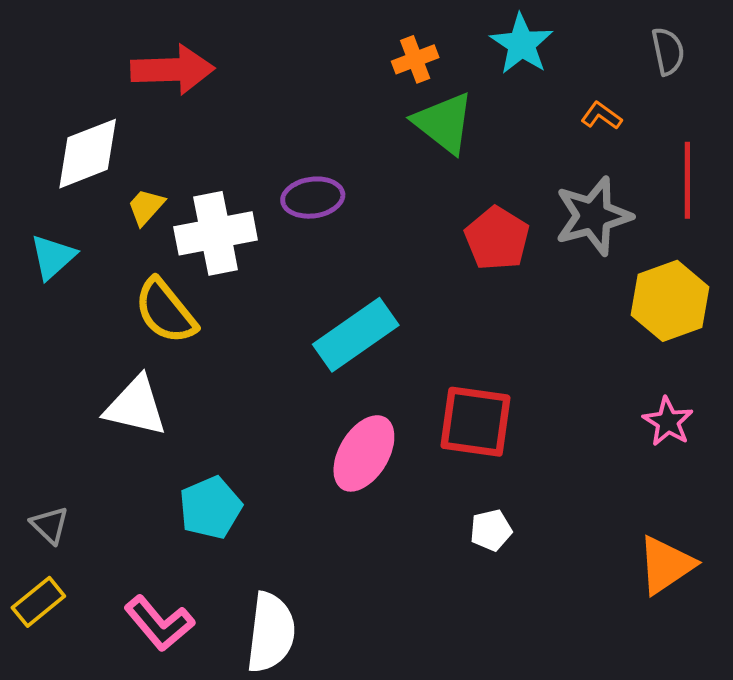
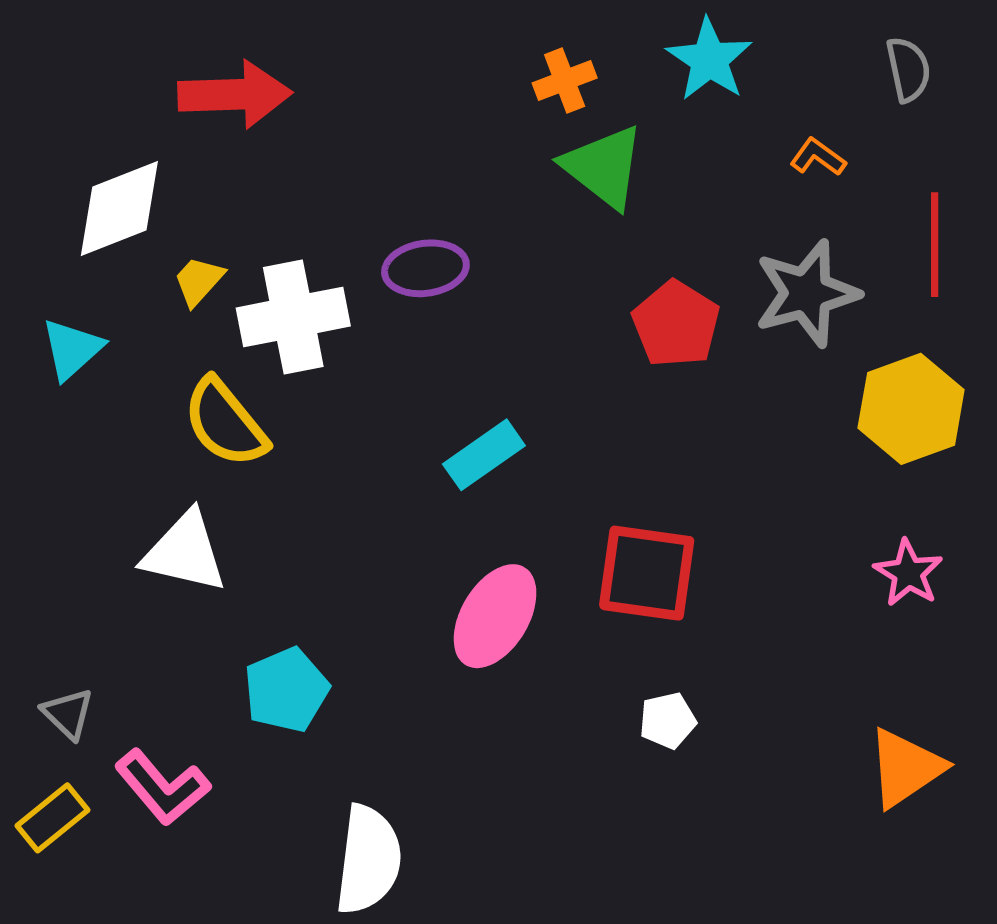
cyan rectangle: (356, 335) -> (484, 455), size x0.7
pink L-shape: (159, 623) -> (162, 787), moved

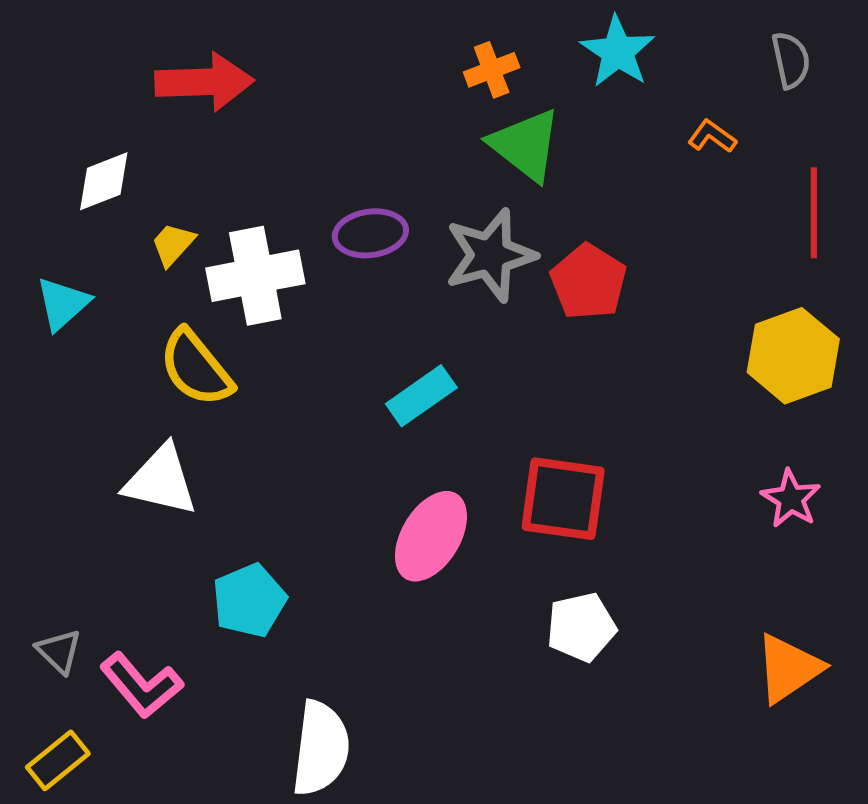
white diamond: (119, 209) -> (104, 181), size x0.7
gray star: (807, 293) -> (490, 255), moved
gray triangle: (68, 714) -> (59, 651), moved
white pentagon: (668, 721) -> (581, 627), size x1.4
yellow rectangle: (53, 818) -> (58, 760), moved

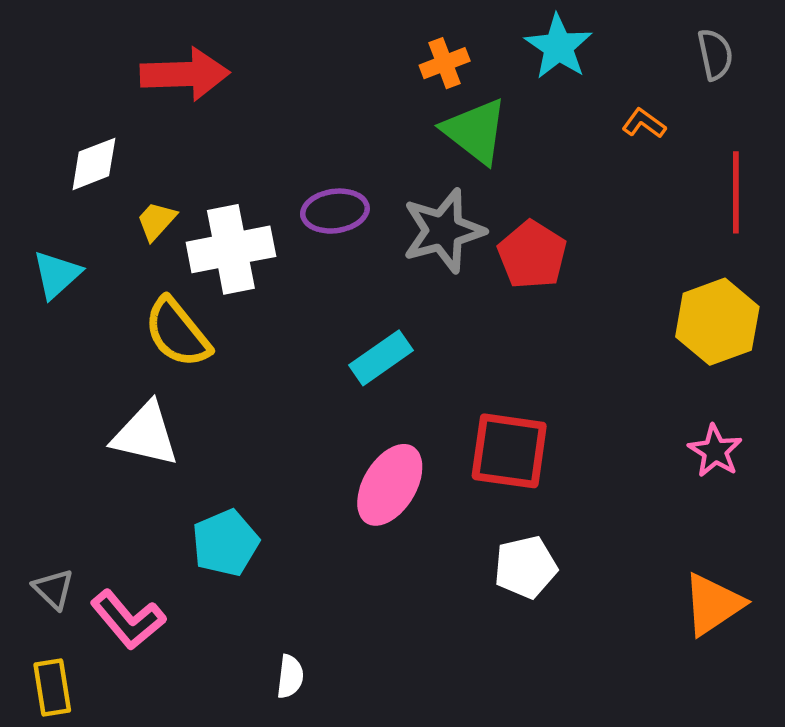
white semicircle: (321, 748) -> (290, 677), size x0.5
yellow rectangle: (58, 760) -> (52, 688), turned -60

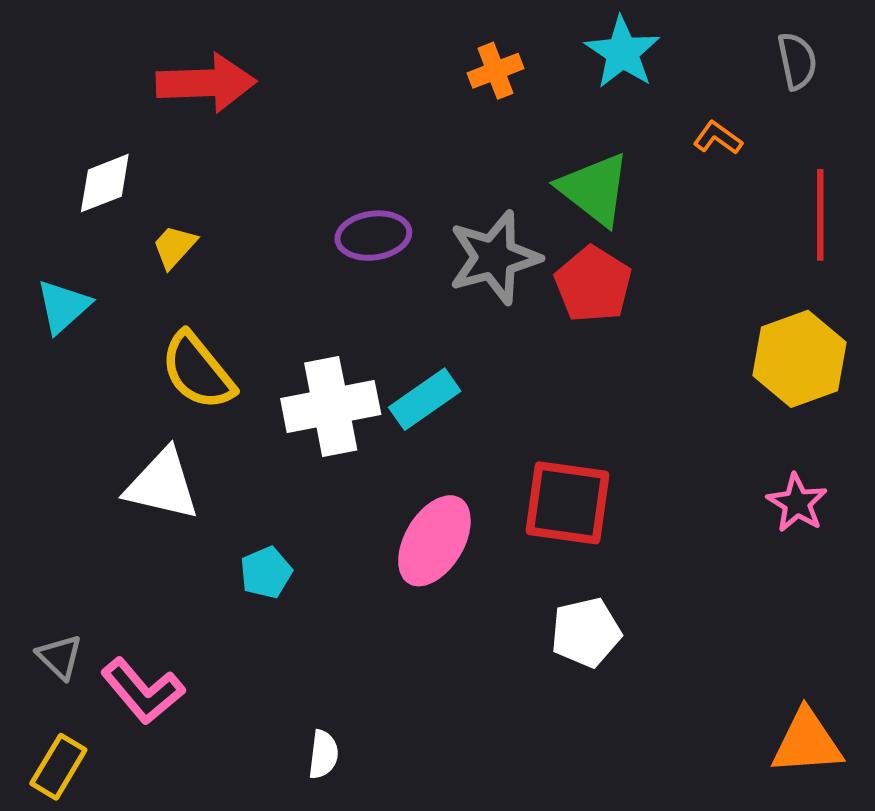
green triangle: (475, 131) -> (594, 189), moved
white cross: (231, 249) -> (331, 406), moved
cyan pentagon: (225, 543) -> (266, 573), moved, size x0.7
orange triangle: (713, 604) -> (807, 742), moved, turned 30
yellow rectangle: (52, 688) -> (58, 767), turned 40

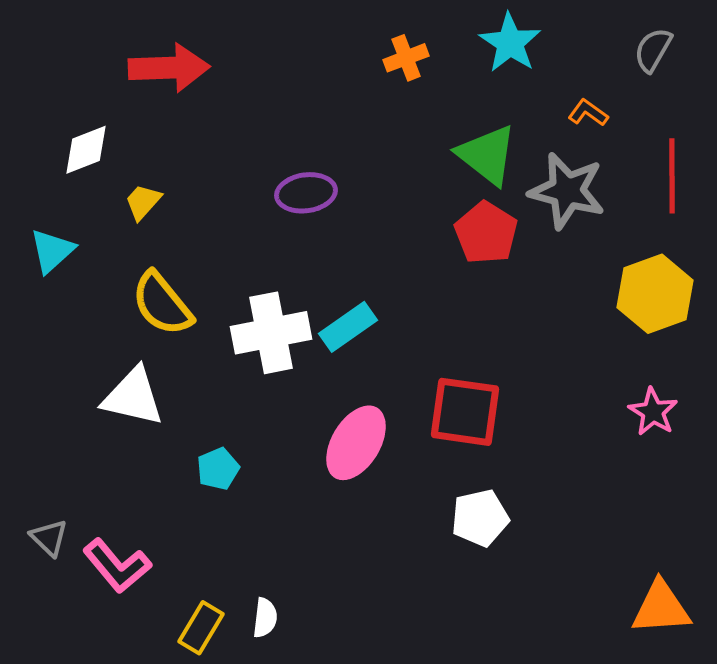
gray semicircle: (797, 61) -> (653, 50), turned -138
gray star: (494, 258) -> (567, 191), moved, turned 30
yellow rectangle: (58, 767) -> (201, 628), moved

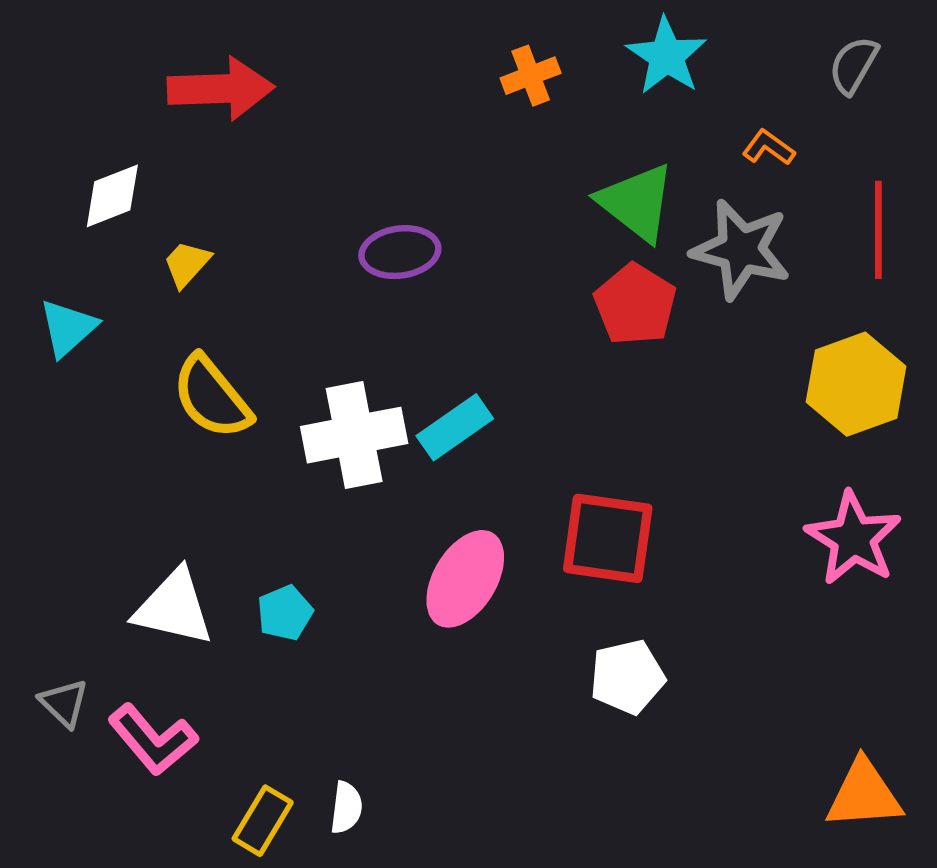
white triangle: (133, 397) -> (174, 608), moved
pink star: (653, 412) -> (853, 538), size x1.5

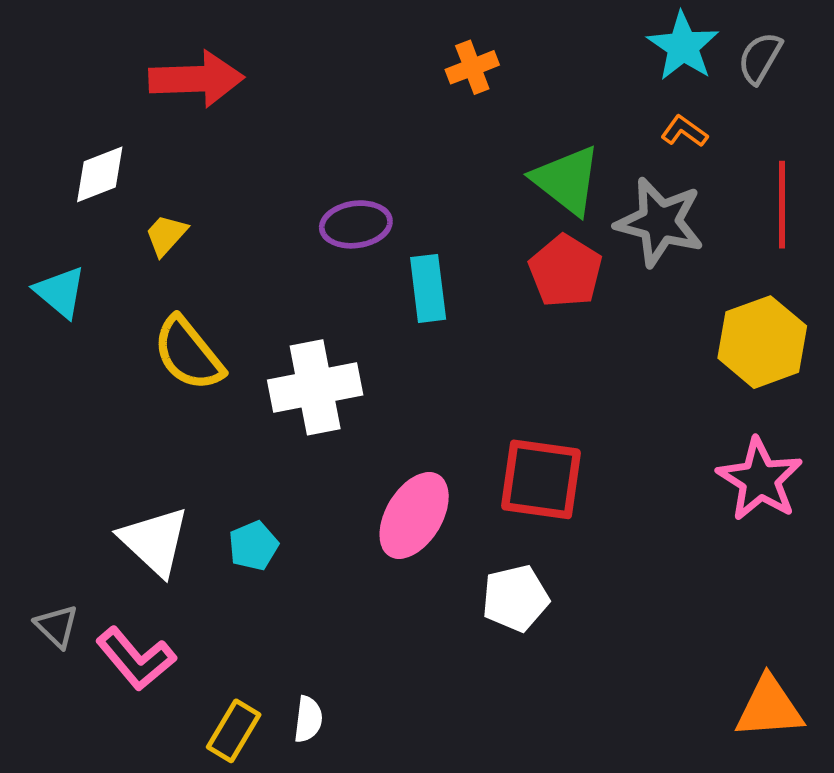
cyan star: (667, 56) -> (683, 46), moved
cyan triangle: (68, 328) -> (60, 292), turned -38
cyan rectangle: (455, 427) -> (428, 288), moved, turned -62
white triangle: (174, 608) -> (154, 541), turned 30
white pentagon: (627, 677) -> (515, 598), moved

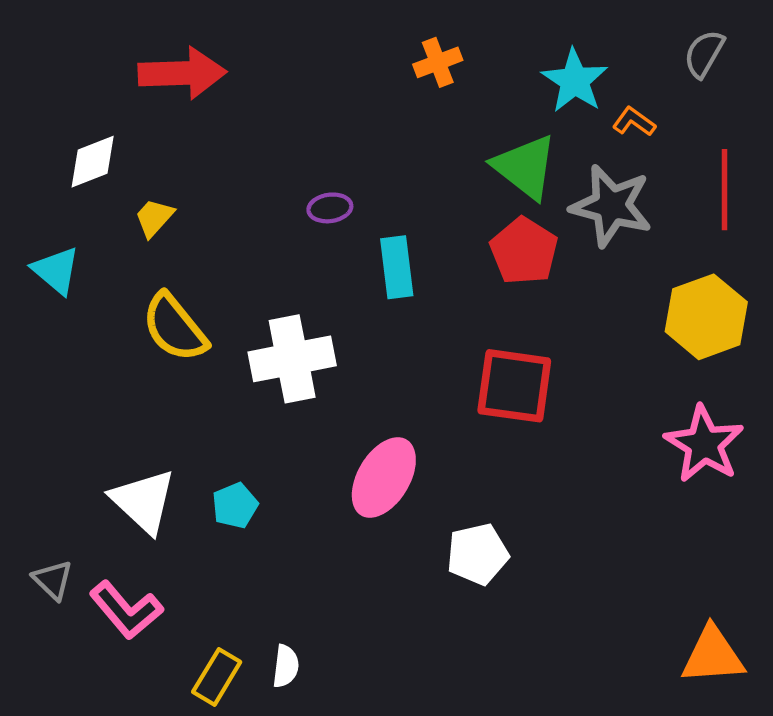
cyan star: (683, 46) -> (575, 81), moved
purple ellipse: (356, 224) -> (330, 208), size x0.7
red square: (541, 479) -> (514, 386), moved

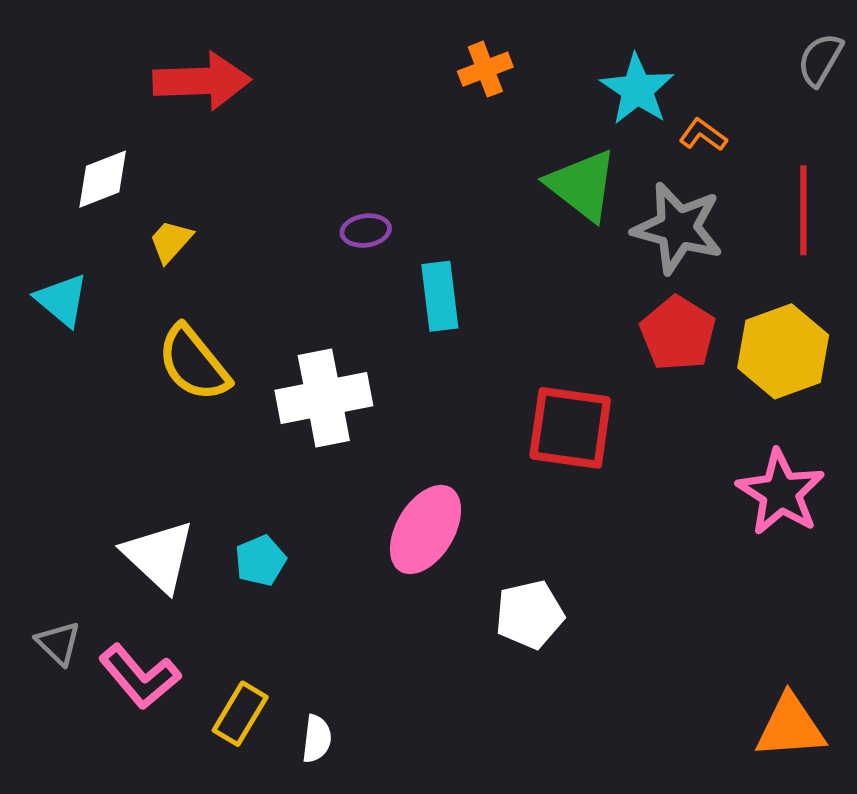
gray semicircle: (704, 54) -> (820, 60), moved
red pentagon: (524, 251) -> (678, 333), moved
yellow rectangle: (217, 677) -> (240, 714), moved

